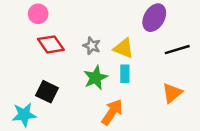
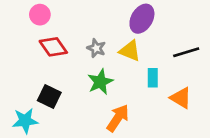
purple ellipse: (154, 18) -> (142, 19), moved
cyan rectangle: (125, 74) -> (153, 78), moved
orange triangle: (172, 93) -> (181, 98), turned -50

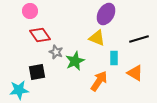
gray star: (96, 48) -> (56, 52), moved
black square: (49, 97) -> (37, 72), turned -36
orange arrow: (118, 118) -> (99, 81), moved

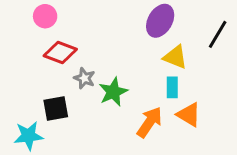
red diamond: (40, 35) -> (60, 53), turned -35
yellow triangle: (97, 38) -> (175, 57), moved
black line: (139, 39) -> (218, 34), moved, turned -42
orange triangle: (135, 73) -> (189, 115), moved

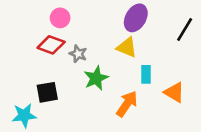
pink circle: (45, 16) -> (60, 18), moved
yellow triangle: (175, 57) -> (127, 47), moved
gray star: (84, 78) -> (78, 54), moved
orange triangle: (189, 115) -> (174, 92), moved

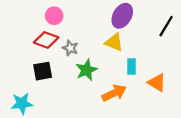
black square: (47, 92) -> (43, 71), moved
orange arrow: (127, 104) -> (114, 93), turned 30

